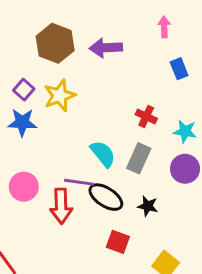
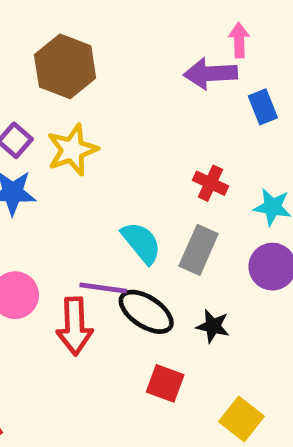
purple arrow: (106, 48) -> (210, 74), moved

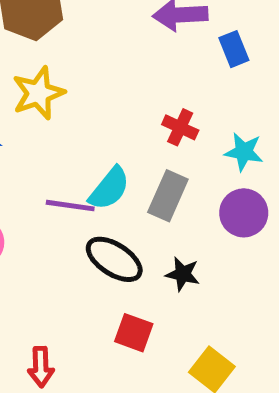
cyan semicircle: (141, 243) -> (109, 188), turned 78
purple line: (103, 288) -> (70, 206), moved
red arrow: (75, 326) -> (41, 367), moved, size x0.7

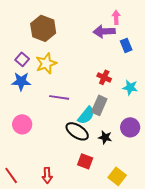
cyan semicircle: (109, 188) -> (86, 115), moved
purple line: (70, 206) -> (59, 97), moved
purple circle: (244, 213) -> (130, 127), moved

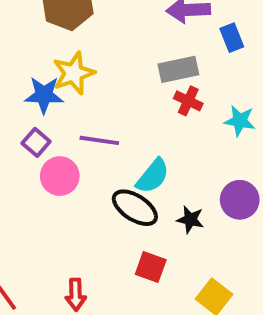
purple square: (22, 59) -> (36, 142), moved
blue star: (21, 81) -> (44, 95), moved
gray rectangle: (99, 105) -> (178, 69), moved, turned 54
pink circle: (22, 124) -> (60, 176), moved

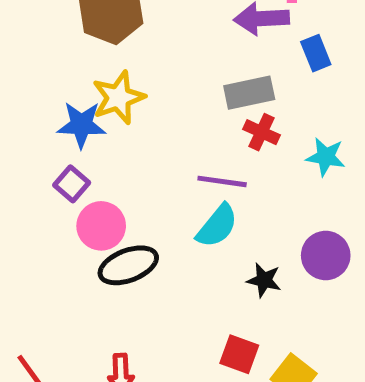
purple line: (99, 140) -> (222, 181), moved
black ellipse: (135, 208) -> (128, 265), moved, turned -54
red square: (151, 267) -> (239, 354), moved

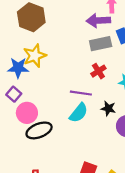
gray rectangle: (249, 93) -> (101, 44), moved
red cross: (262, 132) -> (98, 71), turned 32
black star: (264, 280) -> (108, 108), moved

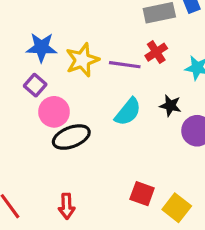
yellow star: (35, 56) -> (82, 60), moved
purple line: (81, 93) -> (125, 65), moved

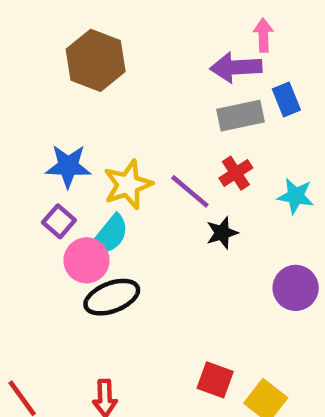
purple line: (125, 65) -> (190, 191), turned 32
black star: (170, 106) -> (222, 233), moved, turned -30
cyan semicircle: (128, 112) -> (109, 235), moved

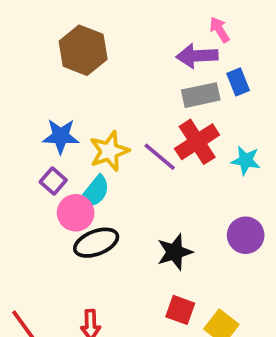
pink arrow: (263, 35) -> (219, 30), turned -30
red cross: (236, 173) -> (197, 142), size x1.6
black star: (222, 233) -> (175, 252), moved, size x1.4

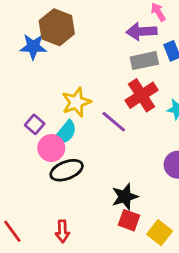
blue star: (61, 136) -> (33, 47), moved
purple line: (160, 157) -> (114, 122), moved
black star: (175, 252) -> (125, 197), moved

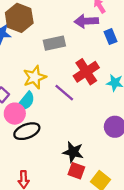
gray rectangle: (144, 61) -> (54, 43), moved
black star: (125, 197) -> (73, 152), turned 30

